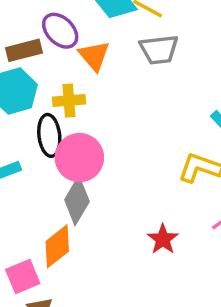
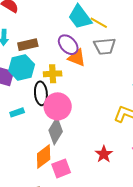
purple ellipse: (60, 31) -> (68, 45), moved
orange triangle: (94, 56) -> (77, 58), moved, turned -30
pink square: (23, 276) -> (61, 168), moved

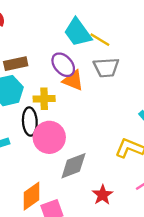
gray diamond: (56, 131) -> (73, 166), moved, turned 36

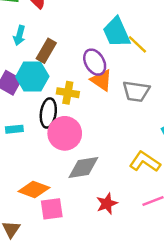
brown rectangle: (16, 64) -> (46, 51), turned -60
gray trapezoid: (106, 68) -> (136, 91), moved
orange diamond: (31, 196) -> (34, 190), turned 44

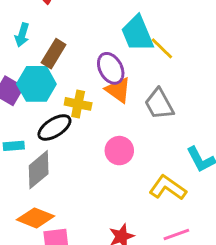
gray trapezoid: (136, 91) -> (159, 104), turned 52
black ellipse: (48, 113) -> (54, 127), turned 48
pink circle: (65, 133) -> (119, 151), moved, size x0.7
gray diamond: (83, 168) -> (39, 170), moved, turned -32

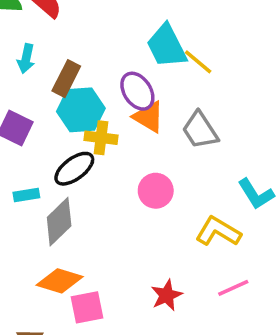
cyan hexagon: (36, 84) -> (81, 110), moved

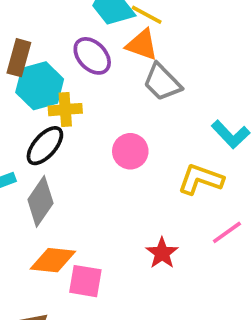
orange triangle: (149, 117) -> (142, 45), moved
pink square: (87, 307) -> (85, 281), turned 32

